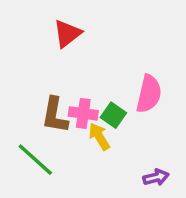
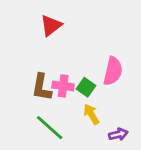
yellow arrow: (99, 136) -> (91, 114), moved
green line: (35, 160) -> (50, 128), moved

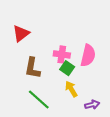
red triangle: (51, 25) -> (21, 33), moved
pink cross: (63, 86) -> (62, 54), moved

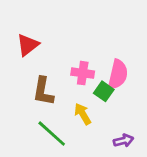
green square: (67, 68) -> (104, 91), moved
yellow arrow: (71, 89) -> (83, 114), moved

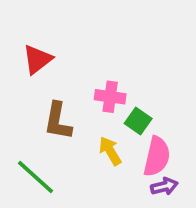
pink semicircle: (118, 74) -> (157, 157), moved
green line: (52, 134) -> (35, 177), moved

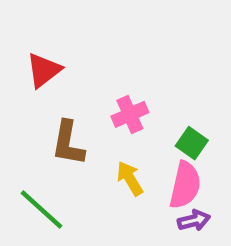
pink cross: (110, 97) -> (130, 114), turned -32
green square: (138, 121) -> (192, 143), moved

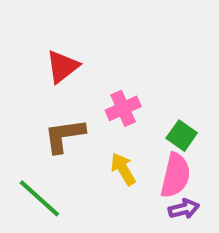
red triangle: (44, 70) -> (62, 67), moved
brown L-shape: (68, 143) -> (64, 136), turned 72

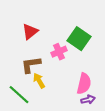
green square: (182, 136) -> (79, 39), moved, size x1.6
yellow arrow: (123, 169) -> (39, 81), moved

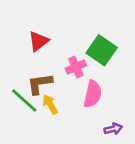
pink semicircle: (84, 84) -> (93, 94), moved
green line: (19, 95) -> (24, 100), moved

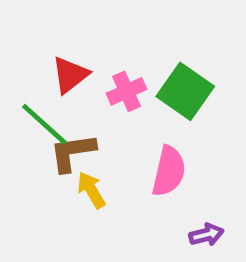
pink cross: (76, 67) -> (127, 91), moved
green line: (24, 100) -> (44, 124), moved

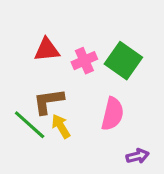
red triangle: (70, 75) -> (47, 50), turned 32
green line: (44, 124) -> (30, 125), moved

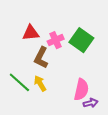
brown L-shape: (48, 101) -> (41, 58), moved, turned -55
pink semicircle: (113, 114) -> (81, 90), moved

